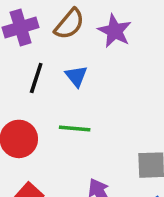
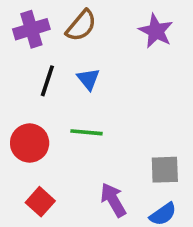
purple star: (115, 31) -> (156, 31), moved

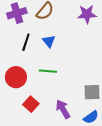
purple star: (156, 31) -> (87, 14), turned -30
red square: (40, 202) -> (31, 104), moved

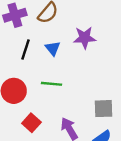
purple star: (87, 14) -> (85, 38), moved

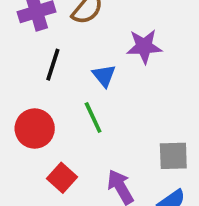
blue triangle: (53, 48) -> (104, 76), moved
green line: (52, 84) -> (93, 118), turned 60

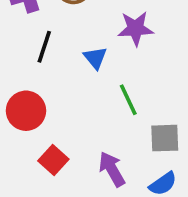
green line: (93, 118) -> (128, 100), moved

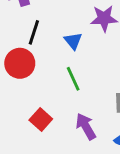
green line: (128, 100) -> (73, 79), moved
red circle: (26, 111) -> (20, 63), moved

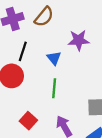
green line: (73, 79) -> (54, 88), turned 30

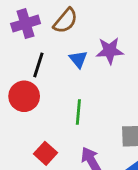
blue triangle: (54, 58) -> (78, 59), moved

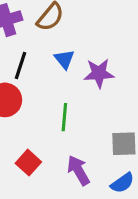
purple star: (110, 51) -> (99, 73), moved

